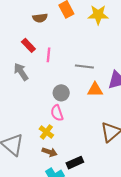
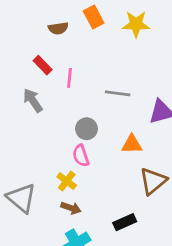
orange triangle: (95, 90) -> (132, 144), moved
black rectangle: (75, 163) -> (125, 222), moved

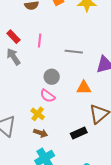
red rectangle: (43, 65) -> (13, 37), moved
pink semicircle: (81, 156) -> (48, 96), turned -35
black rectangle: (125, 222) -> (79, 133), moved

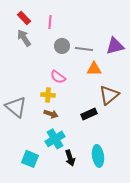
gray line: (74, 52) -> (84, 49), moved
gray circle: (52, 77) -> (62, 46), moved
yellow cross: (38, 114) -> (48, 95), turned -32

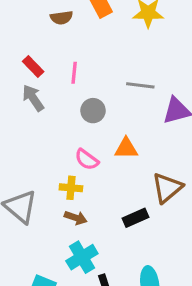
gray line: (84, 49) -> (140, 85), moved
orange triangle: (94, 69) -> (126, 148), moved

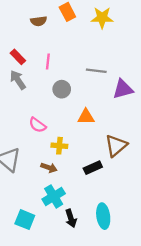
pink semicircle: (87, 159) -> (37, 125), moved
yellow cross: (71, 188) -> (59, 146), moved

